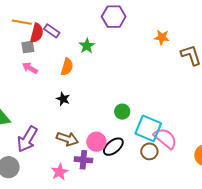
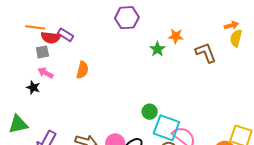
red semicircle: (37, 33) -> (51, 38), turned 84
green star: (87, 46) -> (157, 49), moved
black star: (63, 99) -> (33, 87), moved
green circle: (122, 112) -> (150, 112), moved

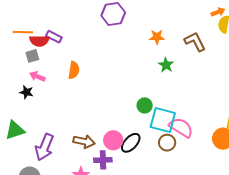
orange star: (176, 36) -> (157, 37), moved
green star: (157, 49) -> (166, 65), moved

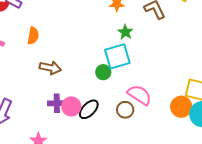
cyan square: (163, 120) -> (117, 56), moved, turned -32
brown arrow: (84, 141) -> (50, 68), moved
purple cross: (103, 160) -> (57, 103), moved

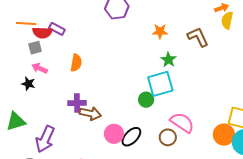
brown arrow: (50, 68) -> (90, 113), moved
purple cross: (57, 103) -> (77, 103), moved

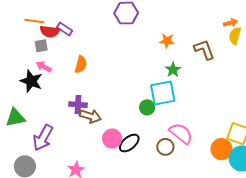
black star: (28, 84) -> (31, 81), size x1.6

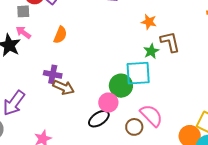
brown L-shape: (204, 50) -> (170, 42), moved
green circle: (147, 107) -> (121, 86), size x1.5
pink circle: (112, 139) -> (108, 103), moved

